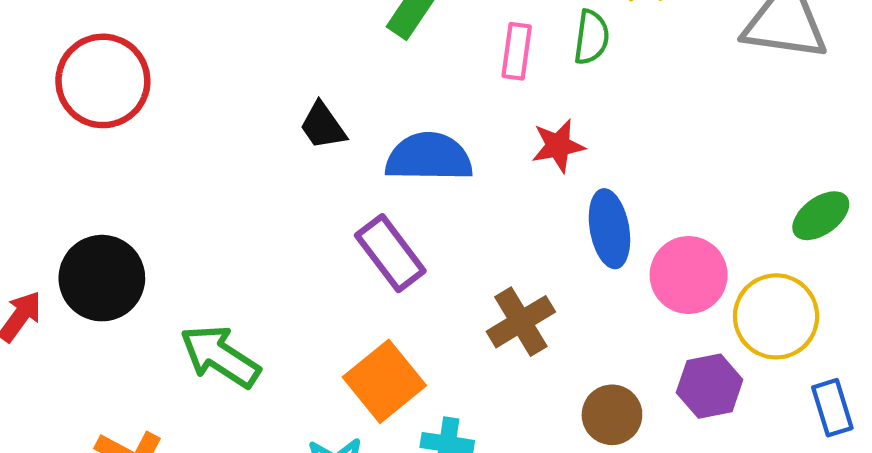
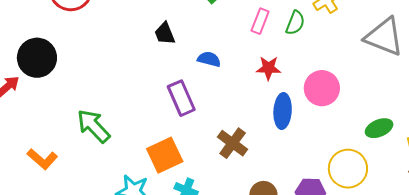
blue semicircle: (429, 157) -> (209, 59), size x0.6
pink circle: (689, 275) -> (322, 88), moved
black circle: (102, 278) -> (37, 58), moved
brown cross: (521, 322) -> (233, 143), turned -36

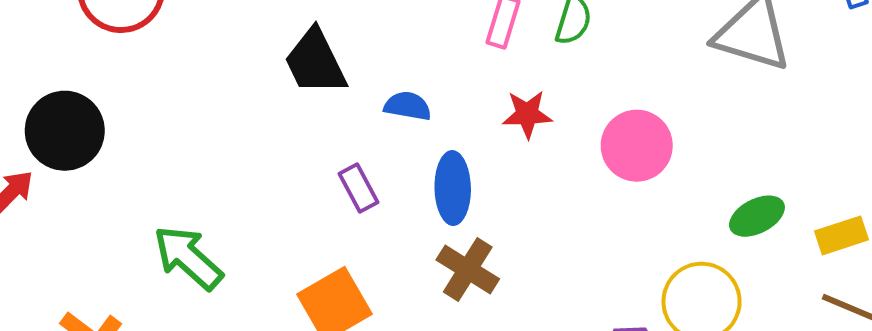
black trapezoid: (165, 33) -> (315, 62), size x1.5
purple rectangle: (181, 98) -> (358, 188), size x0.7
blue ellipse: (283, 111) -> (453, 188), moved

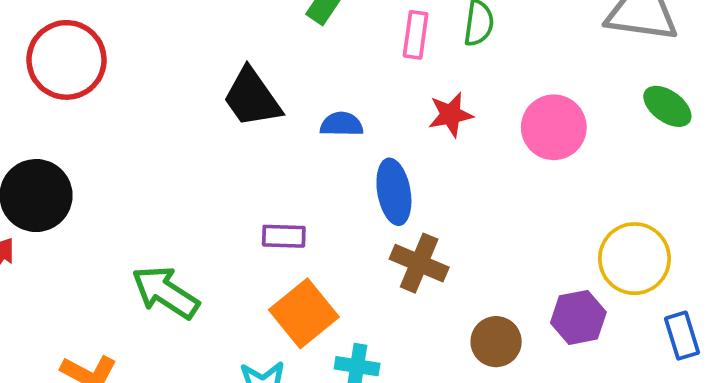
purple rectangle: (358, 188) -> (284, 236), moved, turned -51
green ellipse: (757, 216) -> (667, 106), moved, turned 72

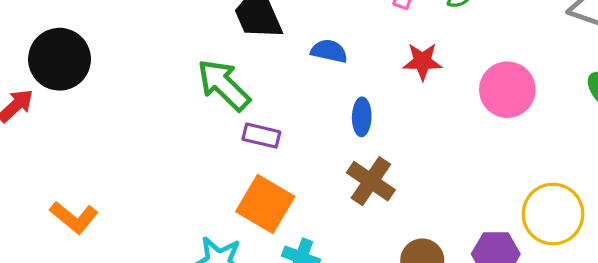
blue ellipse: (394, 192) -> (362, 117), size x0.7
green arrow: (165, 292) -> (224, 85), moved
orange square: (304, 313) -> (265, 204), turned -32

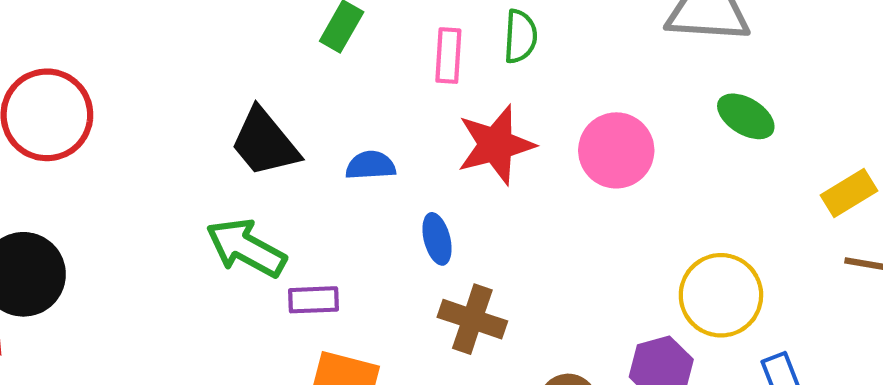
red star: (423, 61) -> (496, 145), size x1.5

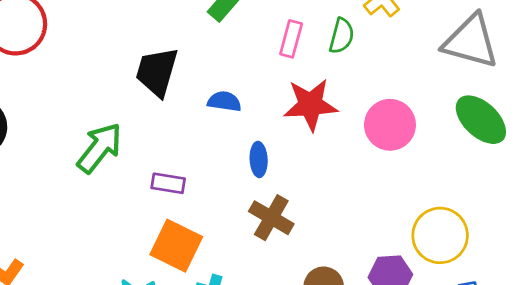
green ellipse: (746, 116) -> (481, 120), size x1.4
black trapezoid: (265, 143) -> (157, 72), turned 44
green arrow: (246, 248) -> (100, 148), moved, turned 88

